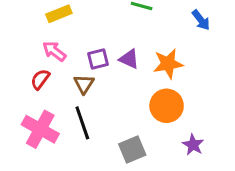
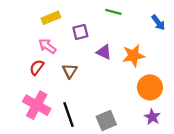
purple square: (98, 59) -> (80, 32), moved
orange circle: (167, 106) -> (150, 87), moved
black line: (82, 123) -> (69, 115), moved

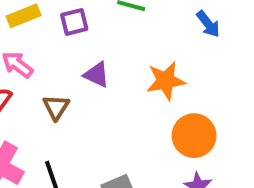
purple square: (80, 32) -> (74, 22), moved
purple triangle: (104, 52) -> (97, 75), moved

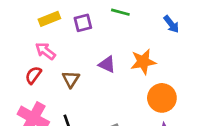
purple triangle: (97, 75) -> (107, 64), moved

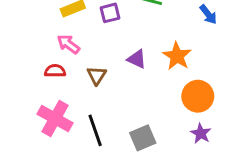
orange star: (143, 62) -> (177, 56), turned -30
red semicircle: (33, 75) -> (55, 71), turned 54

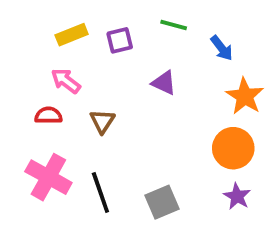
blue arrow: (208, 14) -> (222, 48), moved
orange star: (177, 56) -> (245, 96), moved
purple triangle: (137, 59) -> (164, 83), moved

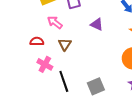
pink arrow: (66, 81) -> (55, 22), moved
pink cross: (48, 177) -> (45, 64), moved, size x0.7

